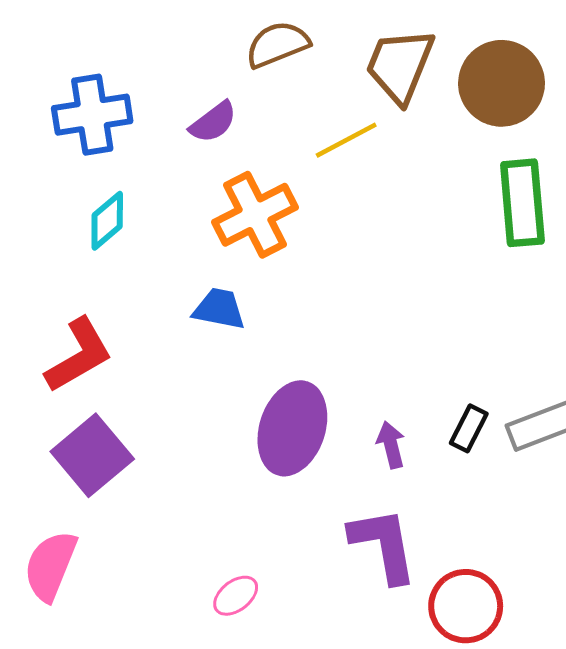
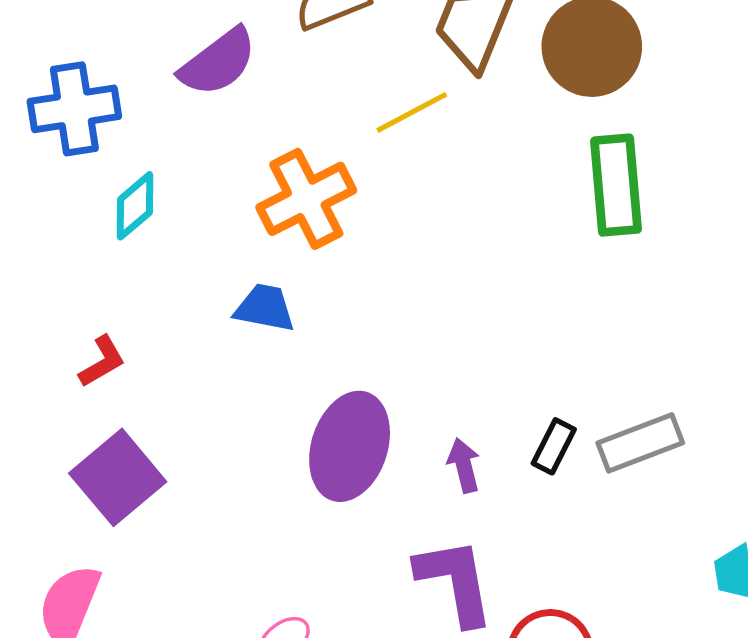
blue cross: (92, 115) -> (74, 109), moved
purple semicircle: (213, 122) -> (218, 62), moved, size x1.4
red L-shape: (79, 355) -> (102, 362), size x0.6

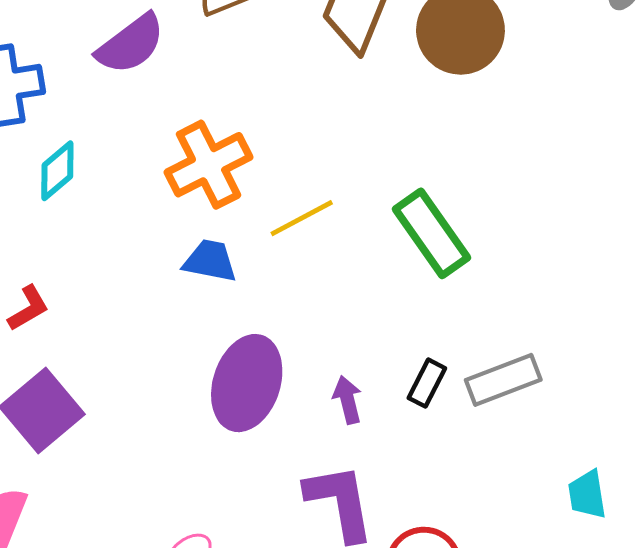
yellow line: (412, 112) -> (302, 218), moved
green rectangle: (616, 185) -> (431, 233), moved, turned -30
blue trapezoid: (265, 308) -> (210, 261), moved

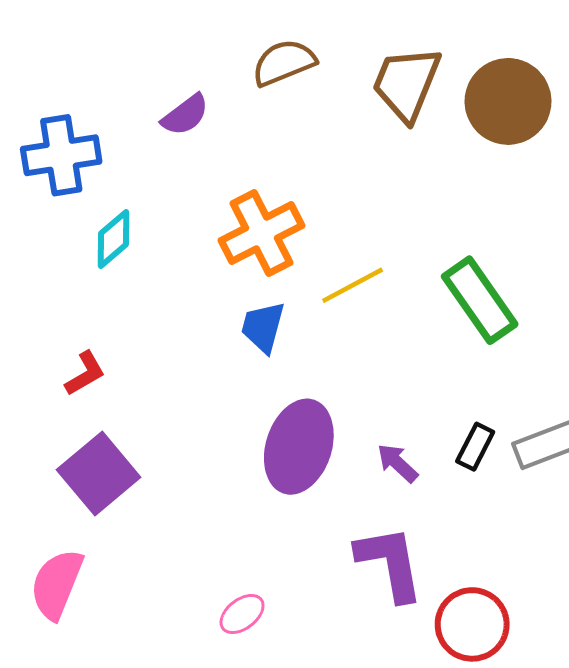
purple semicircle: (131, 44) -> (185, 115), size x0.7
blue trapezoid: (210, 261) -> (263, 327), turned -86
purple arrow: (347, 400) -> (397, 463), turned -33

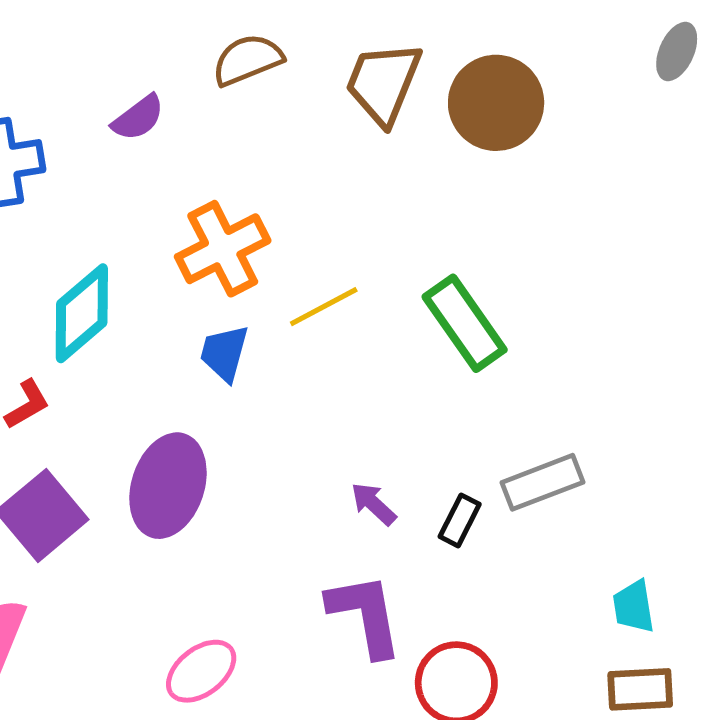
cyan diamond: (114, 239) -> (82, 313), moved, size x1.5
purple ellipse: (299, 447) -> (168, 486), moved
black rectangle: (475, 447) -> (460, 520), moved
pink ellipse: (242, 614) -> (201, 671), size x1.4

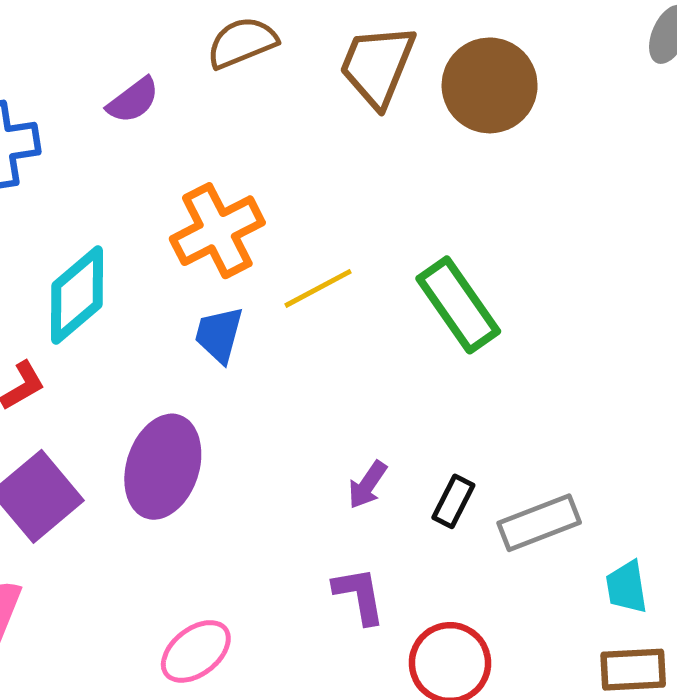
gray rectangle: (542, 482) -> (539, 523), moved
purple arrow: (373, 504) -> (367, 485), turned -99
purple L-shape: (365, 615) -> (359, 595), size x0.7

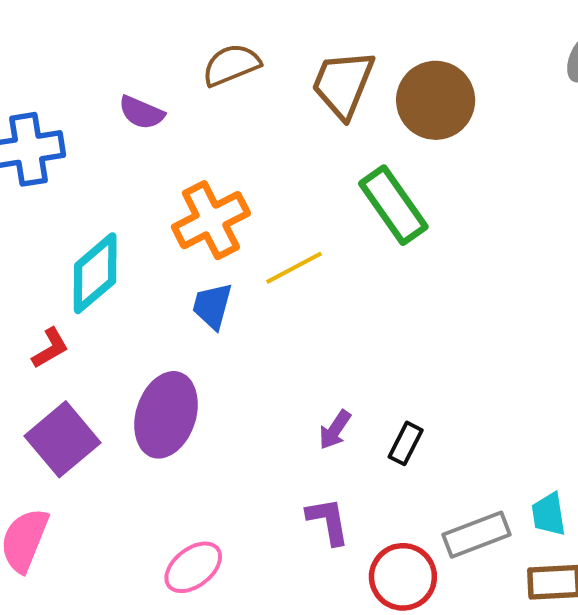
purple semicircle: (133, 100) -> (141, 113), turned 60
green rectangle: (458, 305) -> (393, 205), moved
gray rectangle: (539, 523) -> (476, 535), moved

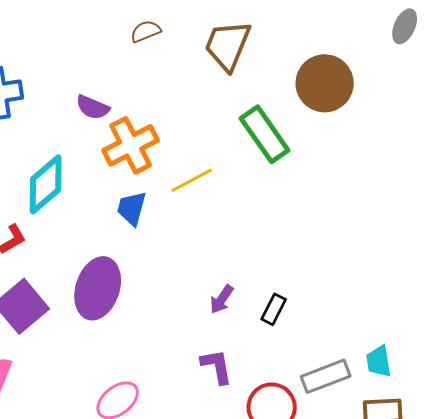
brown semicircle: (231, 65) -> (146, 31), size x0.7
brown circle: (436, 100) -> (325, 83), moved
purple semicircle: (141, 113) -> (93, 107), moved

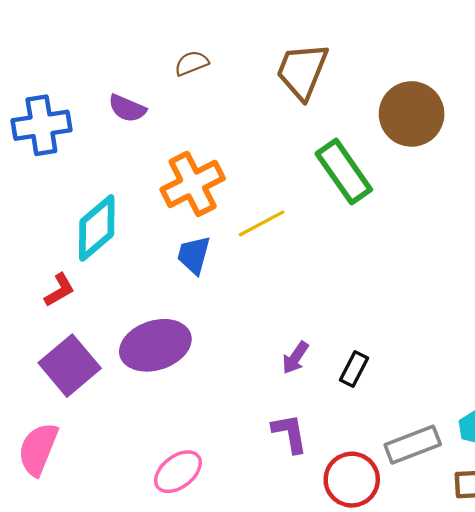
brown semicircle: (146, 31) -> (192, 63), moved
purple semicircle: (93, 107) -> (127, 108), moved
purple ellipse: (98, 288) -> (155, 345), turned 54

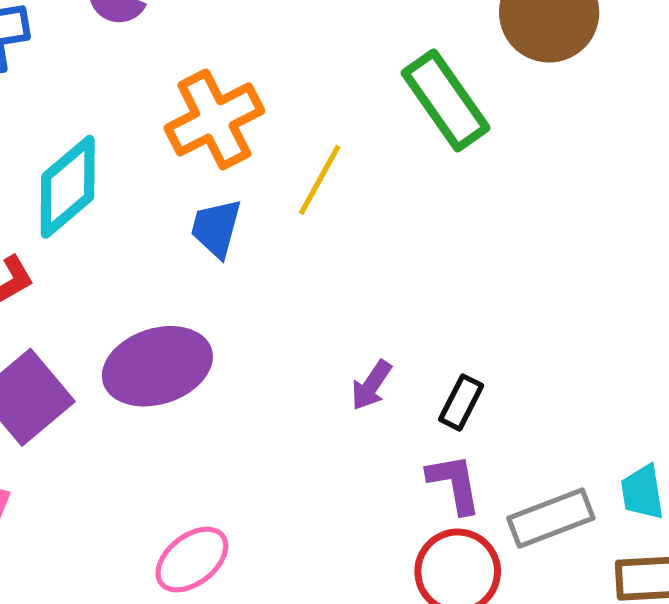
yellow line: (261, 223) -> (320, 180), turned -33
purple L-shape: (290, 433) -> (454, 484), moved

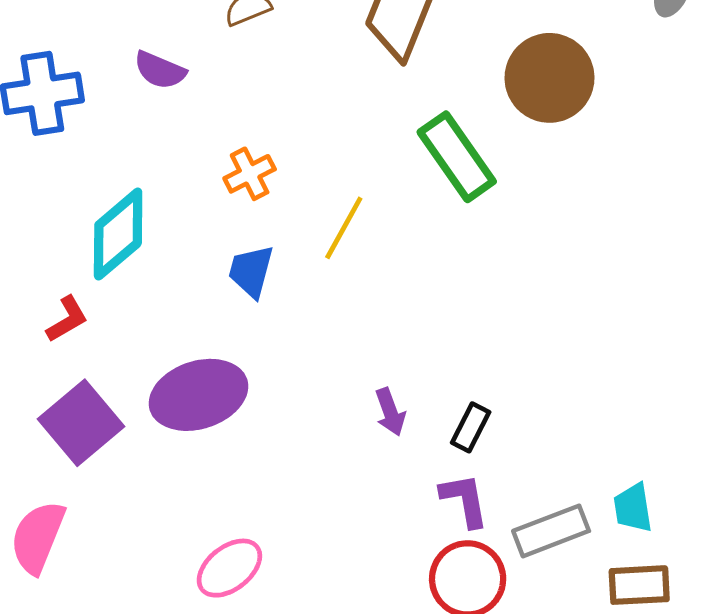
orange cross: (214, 119) -> (250, 174), size x0.6
purple arrow: (371, 385) -> (390, 412), turned -54

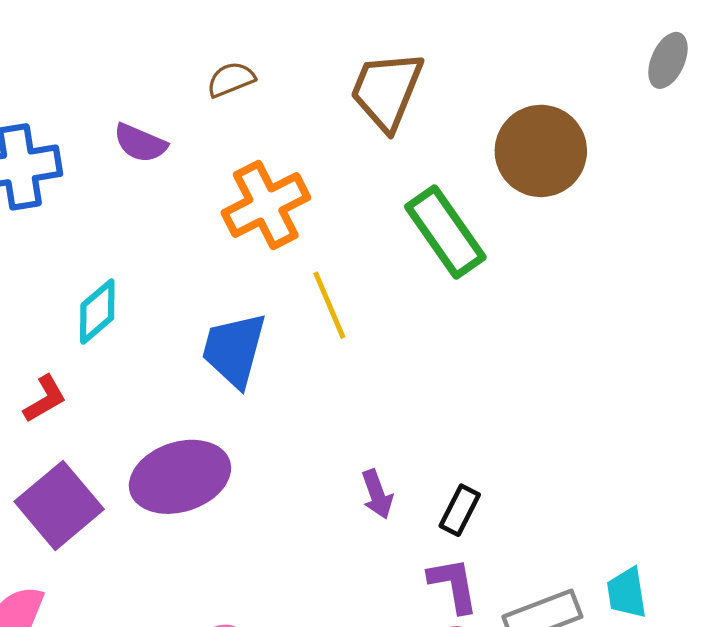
orange cross: (250, 174) -> (266, 205), moved, size x1.6
yellow line: (344, 228) -> (329, 305), turned -52
cyan diamond: (118, 234) -> (97, 312), size x0.7
blue trapezoid: (251, 271) -> (234, 350), size x1.4

